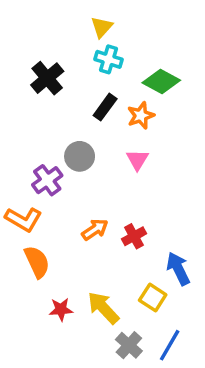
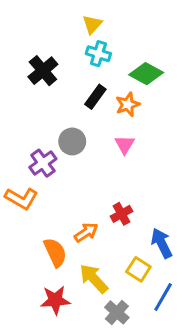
orange arrow: (95, 229) -> (86, 232), moved
orange semicircle: (37, 262) -> (55, 252), moved
red star: (61, 309) -> (55, 300), moved, size x1.4
blue line: (170, 345) -> (163, 297), moved

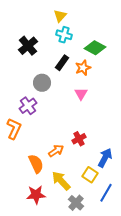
gray circle: (72, 141) -> (42, 83), moved
orange L-shape: (21, 198) -> (14, 129), turned -95
blue arrow: (162, 243) -> (105, 158), turned 54

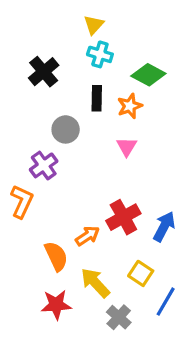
black rectangle: (62, 63) -> (97, 98), turned -35
red cross: (79, 139) -> (123, 217), size x1.5
blue arrow: (105, 158) -> (164, 226), moved

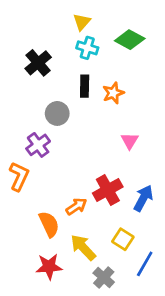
green diamond: (148, 75) -> (130, 40), moved
pink triangle: (127, 147) -> (130, 141), moved

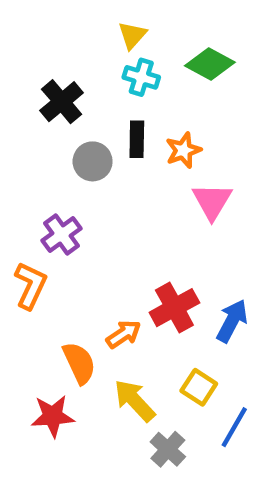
gray circle: (57, 113) -> (93, 161), moved
pink triangle: (130, 141) -> (212, 201), moved, size x1.4
red star: (49, 267) -> (53, 416), moved

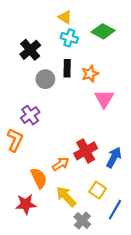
yellow triangle: (132, 35) -> (65, 17), turned -40

